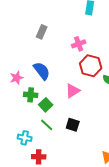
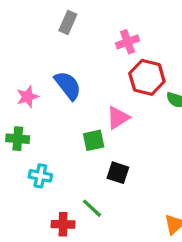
green cross: (31, 95) -> (18, 139), moved
green square: (46, 105) -> (94, 140), moved, turned 32
green line: (47, 125) -> (92, 208), moved
cyan cross: (25, 138) -> (40, 176), moved

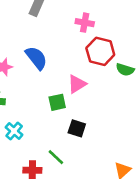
pink cross: (128, 42) -> (85, 23), turned 30
cyan cross: (40, 176) -> (14, 131), turned 30

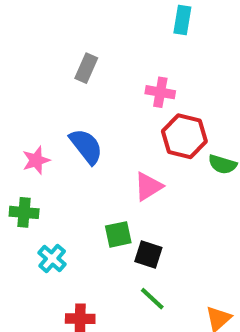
green square: (57, 102) -> (118, 234), moved
green line: (56, 157) -> (152, 299), moved

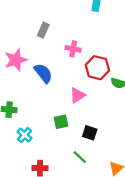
pink cross: (160, 92) -> (73, 49), moved
pink star: (36, 160) -> (16, 60), moved, size x1.5
black square: (148, 255) -> (90, 133), moved

